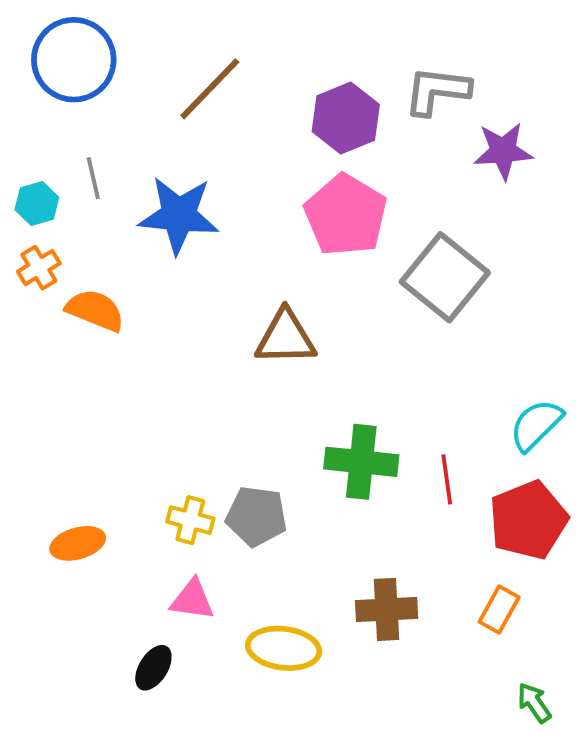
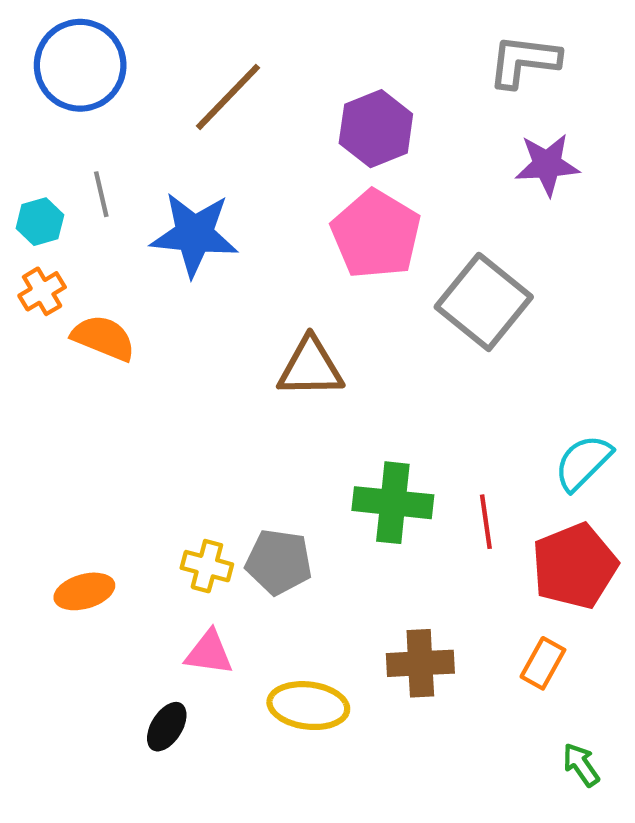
gray L-shape: (437, 91) -> (524, 61), moved

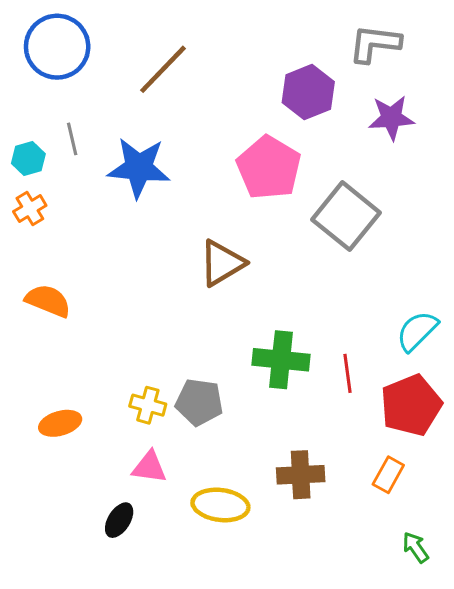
purple hexagon: (376, 129) -> (308, 92), moved
orange semicircle: (103, 338) -> (48, 301), moved
brown triangle: (310, 367) -> (222, 263), turned -30

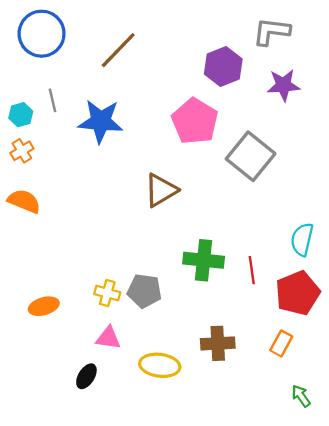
orange semicircle: (48, 301) -> (24, 201), moved
cyan semicircle: (417, 331) -> (302, 239), turned -32

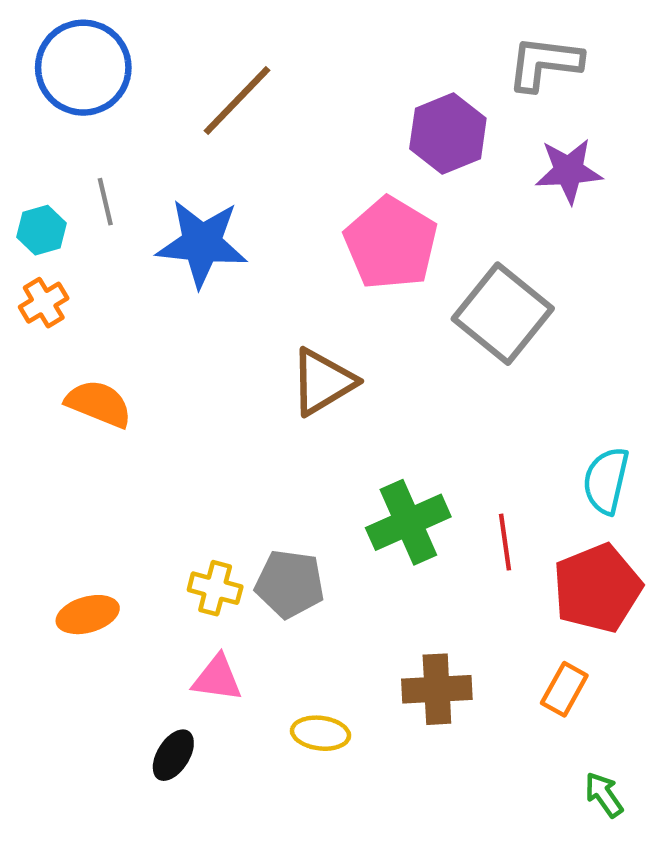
orange semicircle: (24, 201) -> (99, 404), moved
green cross: (204, 260) -> (408, 522), turned -30
yellow ellipse: (160, 365) -> (320, 733), size x0.7

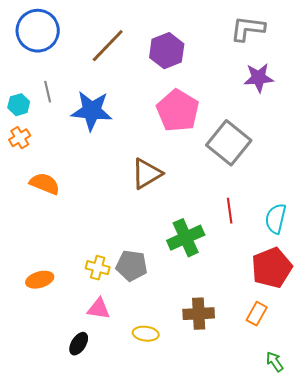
purple hexagon: (448, 133) -> (167, 51), moved
red line: (505, 542) -> (230, 211), moved

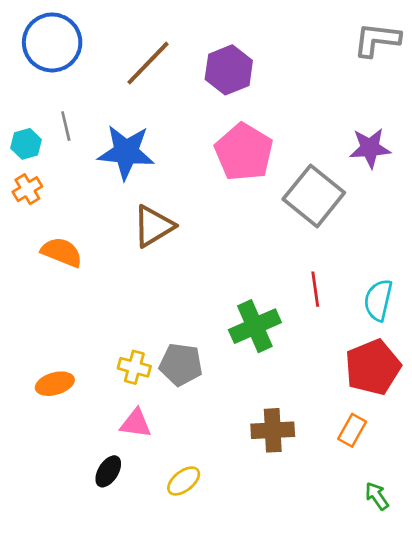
gray L-shape: (248, 29) -> (377, 40), moved
purple star: (259, 78) -> (370, 148), moved
brown triangle: (147, 174) -> (153, 226), moved
yellow ellipse: (146, 334) -> (184, 481), moved, turned -45

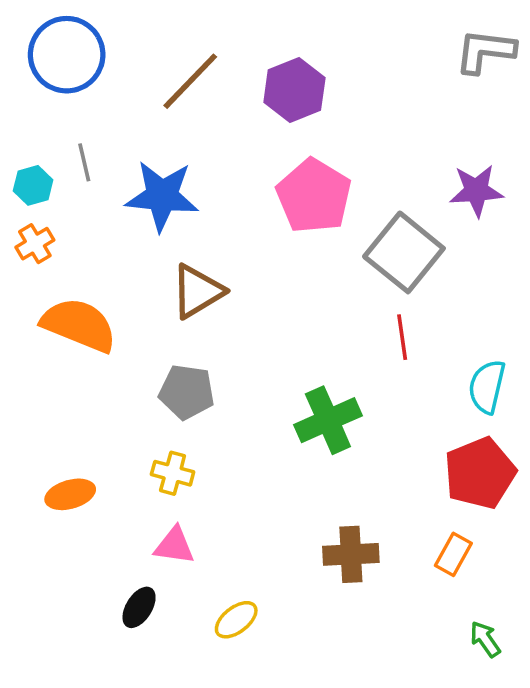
orange semicircle: (62, 252) -> (79, 325), size x1.4
red line: (315, 289) -> (402, 337), moved
gray pentagon: (181, 364) -> (187, 392), moved

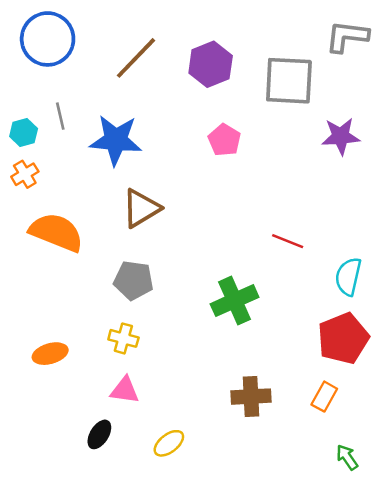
pink pentagon: (314, 196) -> (224, 140), size x0.6
gray square: (404, 252) -> (289, 81), moved, turned -36
red line: (402, 337) -> (288, 241), turned -60

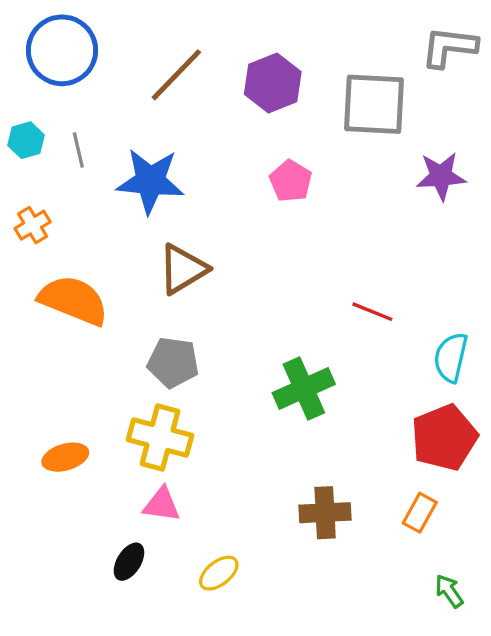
cyan hexagon: (24, 132) -> (26, 140), moved
yellow cross: (123, 338) -> (160, 437), size x1.6

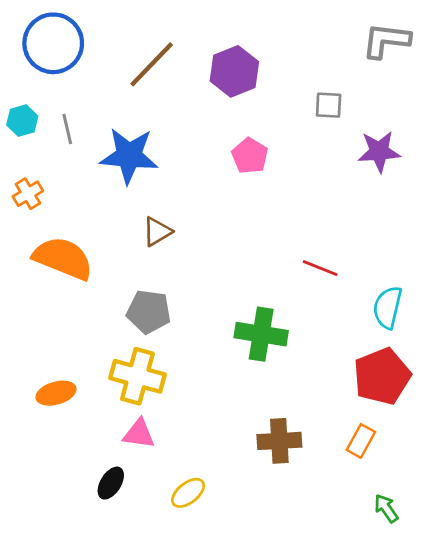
gray square: (374, 104) -> (329, 105), moved, size x0.5
brown triangle: (183, 269) -> (157, 232), size x0.7
green cross: (304, 388) -> (261, 334), turned 33

